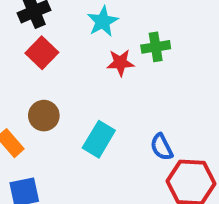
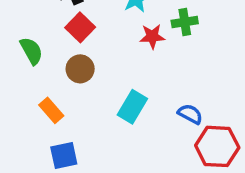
brown circle: (44, 116) -> (80, 69), moved
blue semicircle: (162, 147) -> (190, 114), turned 145

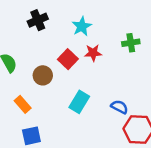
green cross: (185, 22) -> (131, 43), moved
red square: (80, 27) -> (68, 59), moved

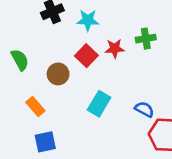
cyan star: (82, 26) -> (88, 20), moved, turned 30
green cross: (131, 43) -> (146, 39), moved

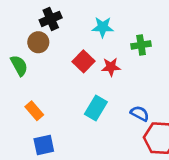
cyan star: (88, 20) -> (103, 27), moved
red star: (115, 48) -> (111, 67), moved
brown circle: (58, 74) -> (38, 42), moved

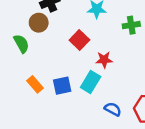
red star: (111, 67) -> (104, 60), moved
blue semicircle: (140, 113) -> (113, 109), moved
blue square: (44, 145) -> (62, 86), moved

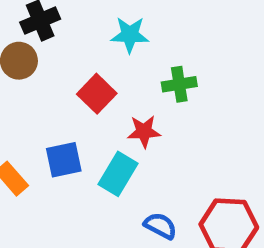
green cross: (131, 25) -> (179, 84), moved
blue square: (62, 86) -> (64, 160), moved

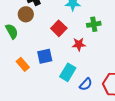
cyan rectangle: (118, 174) -> (68, 72), moved
blue semicircle: (160, 226) -> (86, 84), turned 104

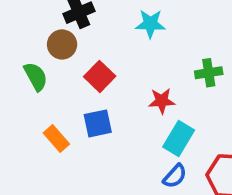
green cross: (94, 24) -> (209, 73), moved
red square: (59, 28) -> (100, 76), moved
cyan rectangle: (68, 72) -> (179, 138), moved

